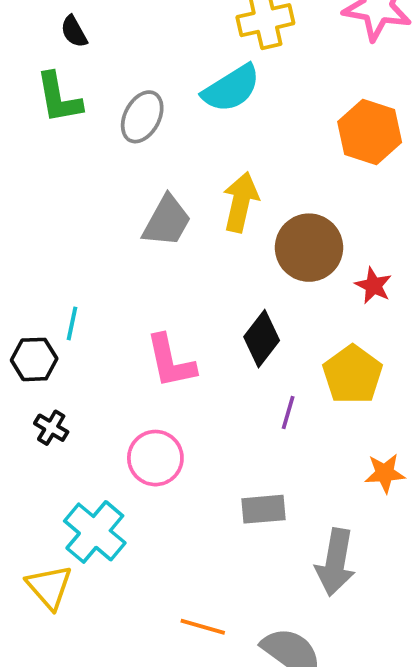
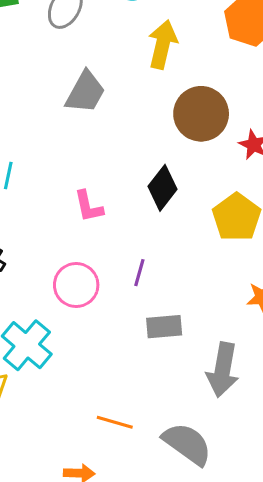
yellow arrow: (241, 202) -> (163, 44), moved
pink L-shape: (171, 361) -> (88, 206), size x0.7
purple line: (288, 413) -> (139, 273), moved

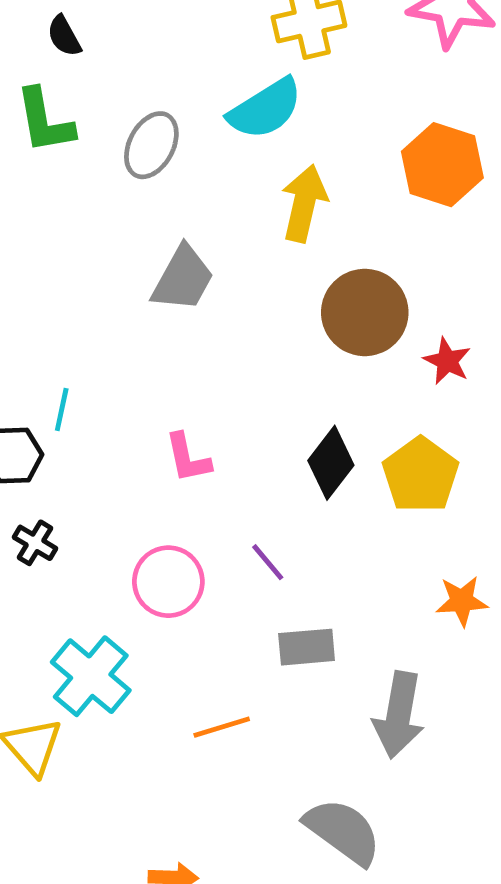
black diamond: (163, 188) -> (331, 463), moved
purple line: (139, 273) -> (268, 562), turned -56
orange line: (115, 422) -> (222, 727), moved, turned -33

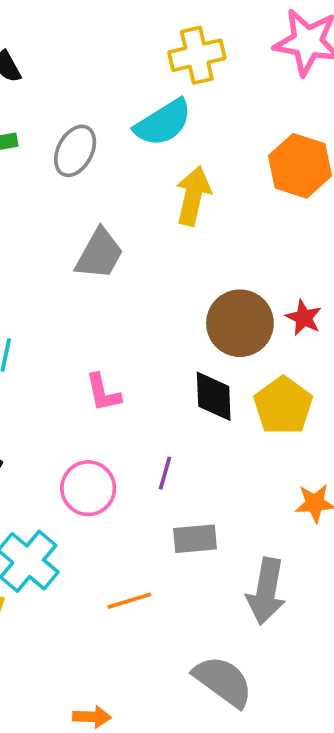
brown circle: (365, 312) -> (240, 323), moved
black diamond: (331, 463) -> (214, 396), turned -40
purple line: (268, 562) -> (165, 473), turned 56

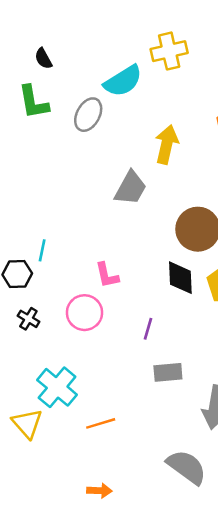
cyan semicircle: (163, 123) -> (123, 81), moved
gray trapezoid: (99, 254) -> (131, 188), moved
pink circle: (88, 488) -> (84, 313), moved
orange line: (129, 601) -> (101, 423), moved

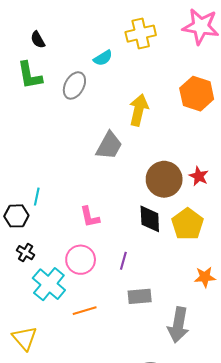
cyan semicircle: (123, 81) -> (103, 58), size x0.6
pink circle: (84, 313) -> (81, 260), moved
cyan cross: (57, 387) -> (49, 284), moved
orange line: (101, 423) -> (85, 311), moved

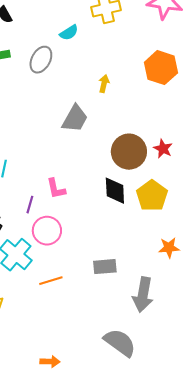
yellow arrow: (139, 110) -> (104, 84), size x0.6
purple line: (123, 261) -> (30, 205), moved

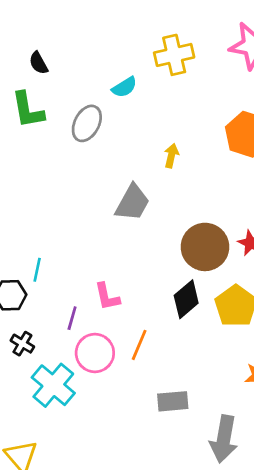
black diamond: (115, 191) -> (186, 299), turned 52
orange line: (51, 281) -> (139, 345), moved, turned -50

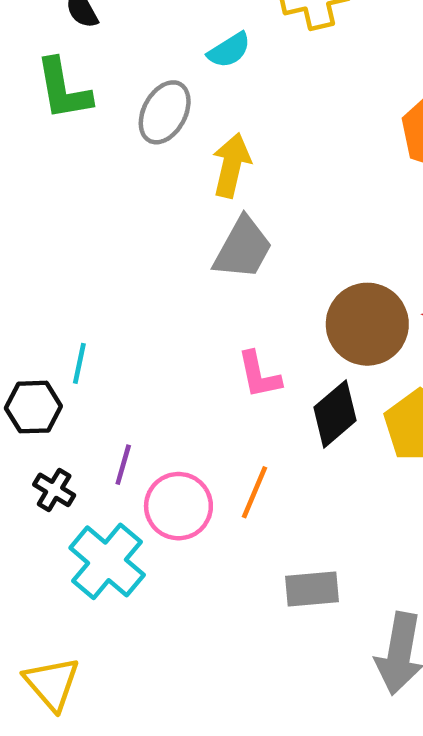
yellow arrow: (171, 156) -> (231, 165), moved, size x1.5
pink L-shape: (107, 297) -> (259, 375), moved
purple line: (72, 318) -> (123, 465), moved

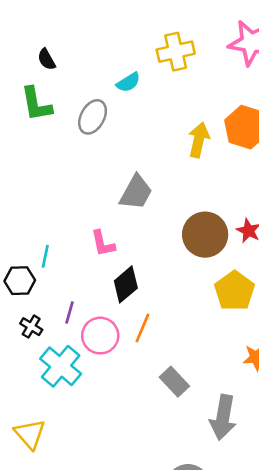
yellow arrow: (231, 165) -> (199, 140), moved
pink L-shape: (259, 375) -> (103, 243), moved
black diamond: (335, 414) -> (126, 284), moved
gray rectangle: (312, 589) -> (174, 382), turned 52

